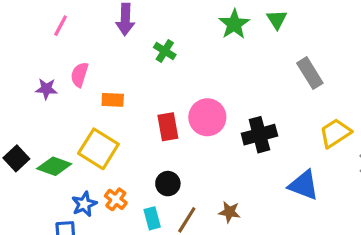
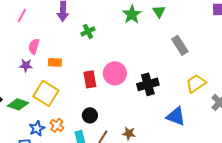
green cross: (165, 51) -> (88, 31), turned 32
purple star: (46, 89) -> (26, 65), moved

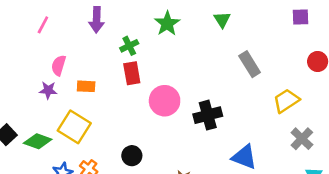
green star: (132, 14) -> (167, 24), moved
red rectangle: (90, 79) -> (132, 73), moved
yellow trapezoid: (196, 83) -> (286, 101), moved

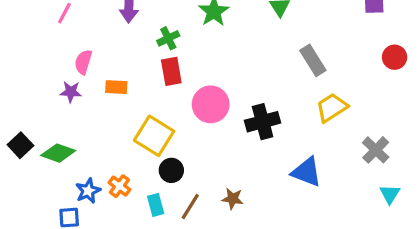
yellow trapezoid: (286, 101) -> (332, 108), moved
yellow square: (74, 127) -> (154, 136), moved

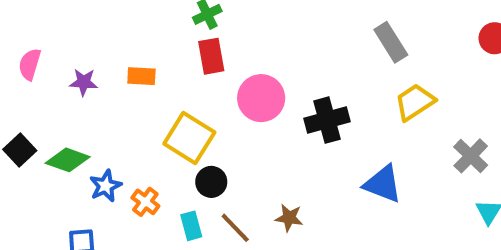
pink semicircle: (83, 62) -> (30, 64), moved
blue star: (88, 191) -> (106, 186), moved
brown line: (190, 207) -> (235, 228), turned -76

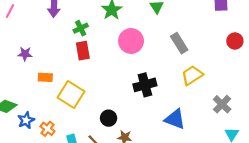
orange rectangle: (141, 76) -> (45, 77), moved
purple star: (84, 82) -> (25, 54), moved
pink circle: (261, 98) -> (131, 41), moved
black circle: (211, 182) -> (109, 118), moved

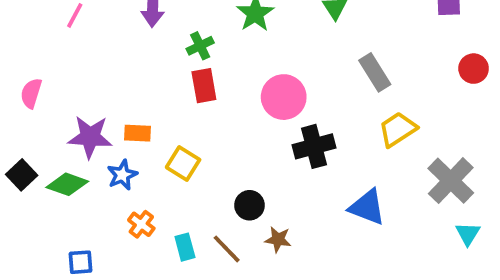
pink circle: (131, 41) -> (284, 97), moved
purple star: (25, 54) -> (90, 137), moved, size x1.6
yellow square: (71, 95) -> (183, 163), size x0.7
gray cross: (222, 104) -> (451, 181), size x1.4
blue star: (26, 120) -> (122, 175), moved

